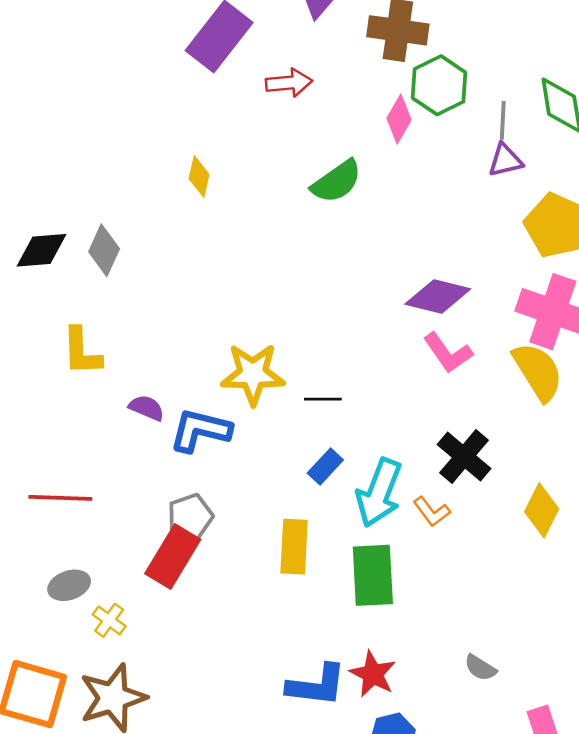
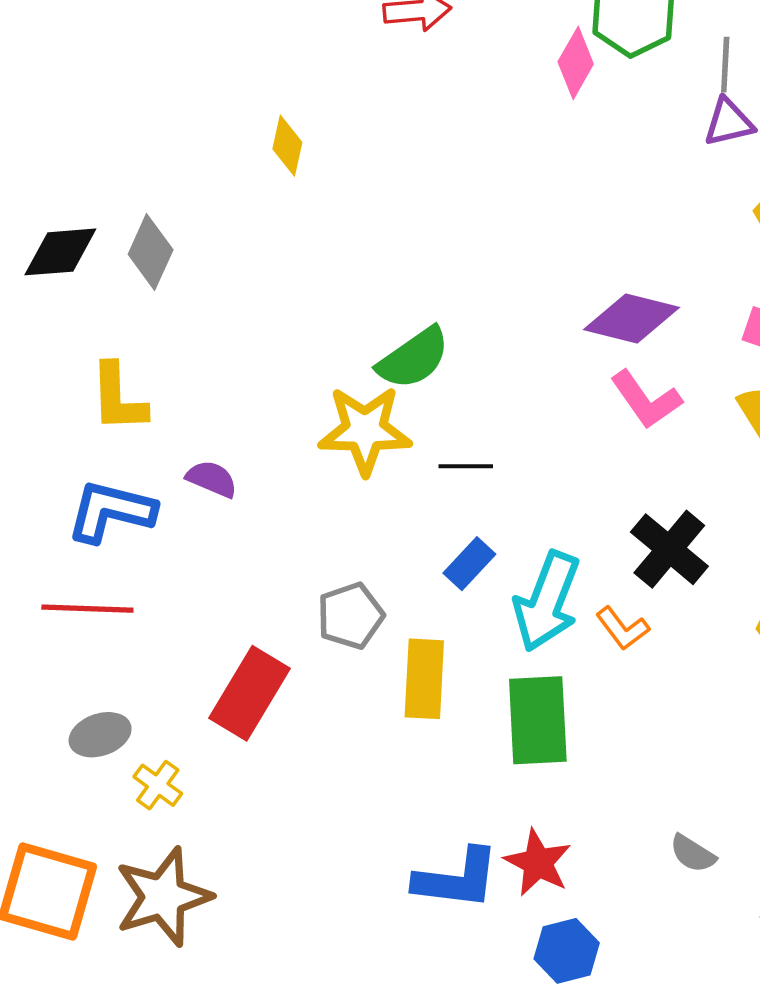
green semicircle: (337, 182) -> (414, 358), moved
blue L-shape: (200, 430) -> (111, 511), moved
gray pentagon: (190, 517) -> (350, 616), moved

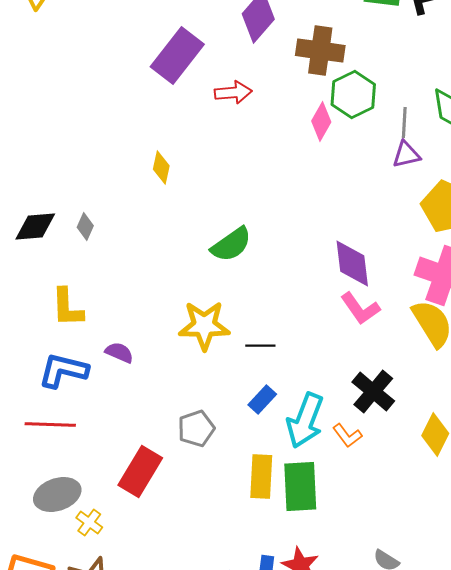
gray diamond: (151, 252) -> (85, 226), size x0.7
purple diamond: (631, 319) -> (352, 264), turned 69
green semicircle: (414, 358) -> (231, 244), moved
yellow rectangle: (424, 679) -> (261, 476), moved
gray ellipse: (100, 735) -> (57, 494), size x1.4

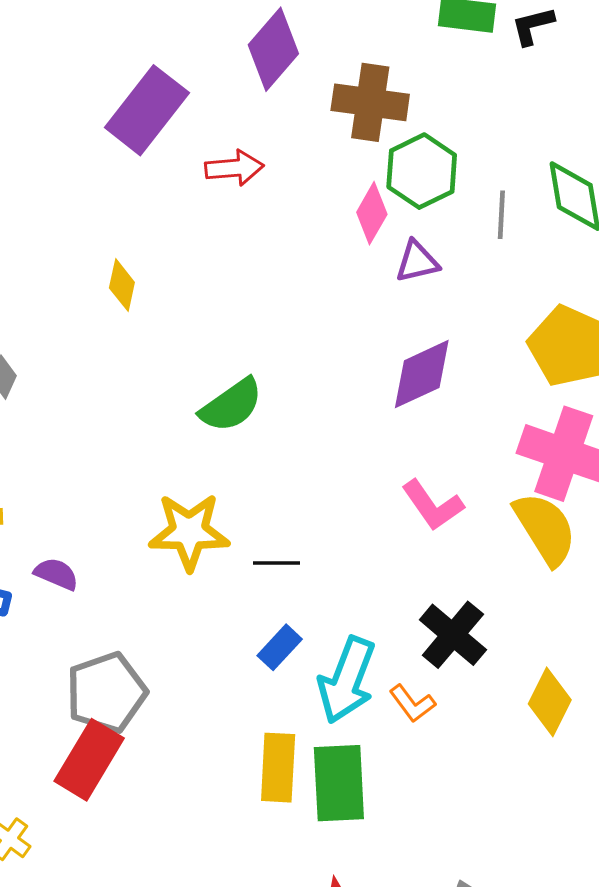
purple triangle: (406, 154) -> (417, 262), moved
purple diamond: (352, 264) -> (422, 374), moved, turned 72
gray pentagon: (196, 428) -> (106, 693), moved, size x1.4

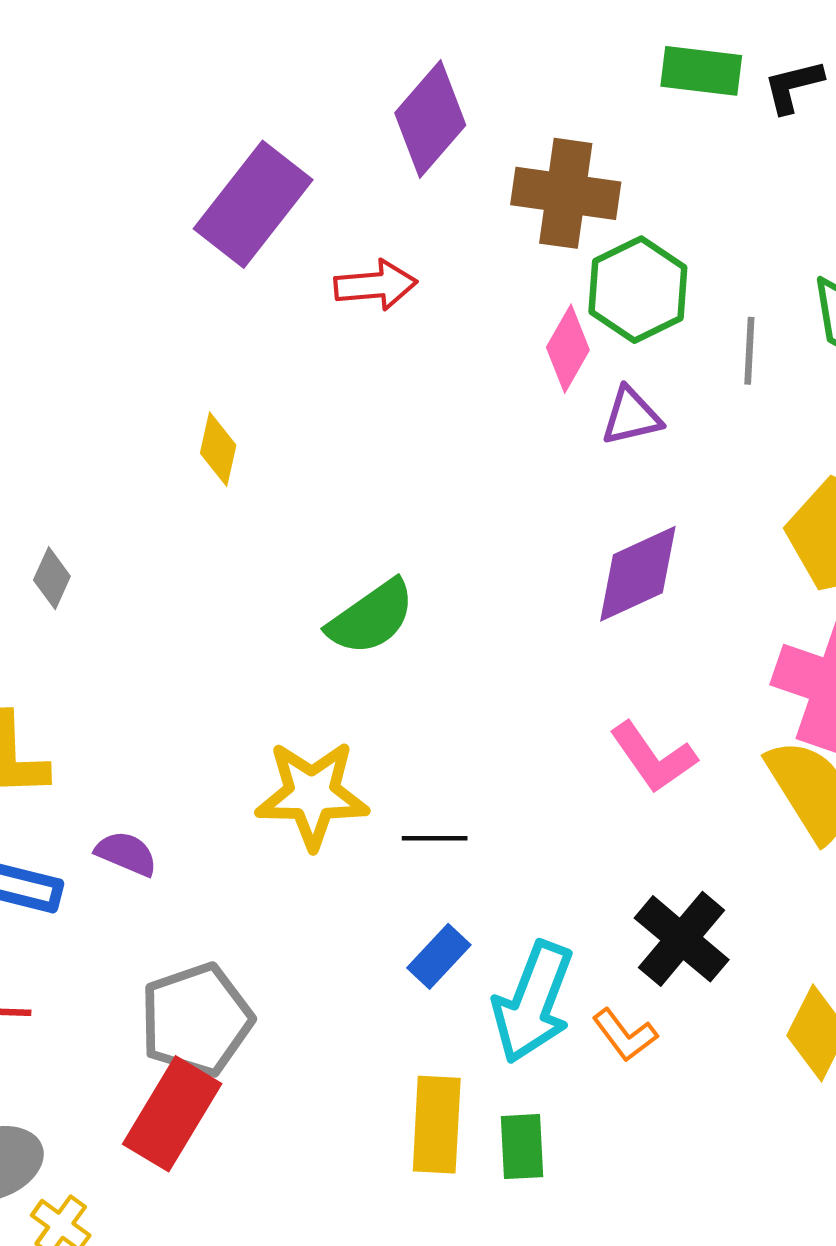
green rectangle: (339, 783) -> (522, 1147), size x0.6

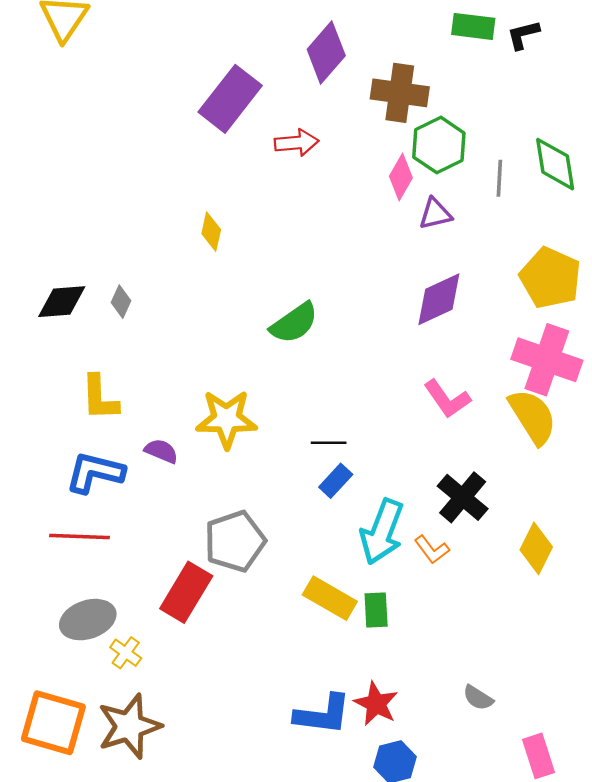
yellow star: (312, 795) -> (227, 419), moved
blue rectangle: (439, 956) -> (336, 481), moved
gray pentagon: (196, 1020) -> (235, 541), moved
yellow rectangle: (437, 1125) -> (330, 598), turned -63

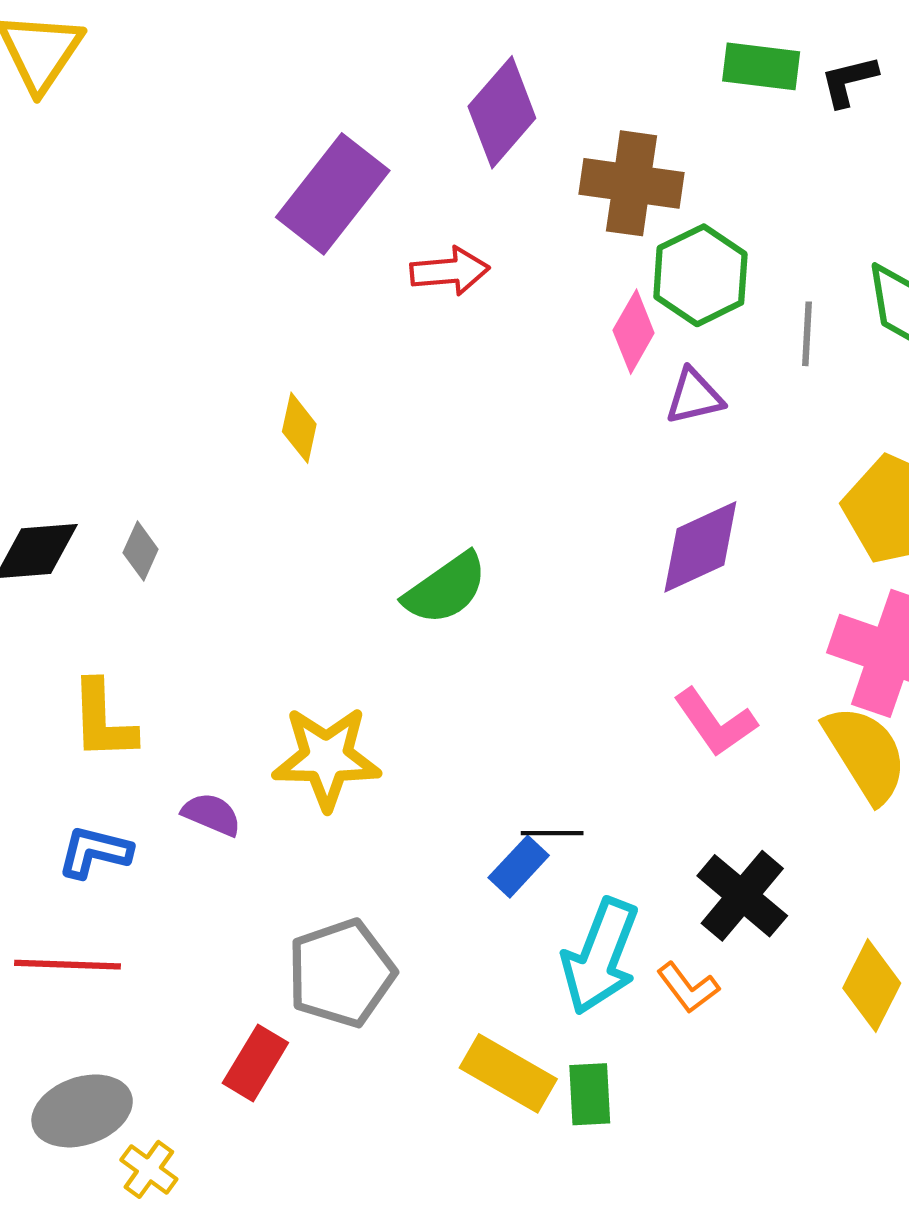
black line: (329, 443) -> (552, 833), moved
blue L-shape: (95, 472) -> (95, 852), size x0.7
red rectangle: (186, 592) -> (255, 1063), size x0.7

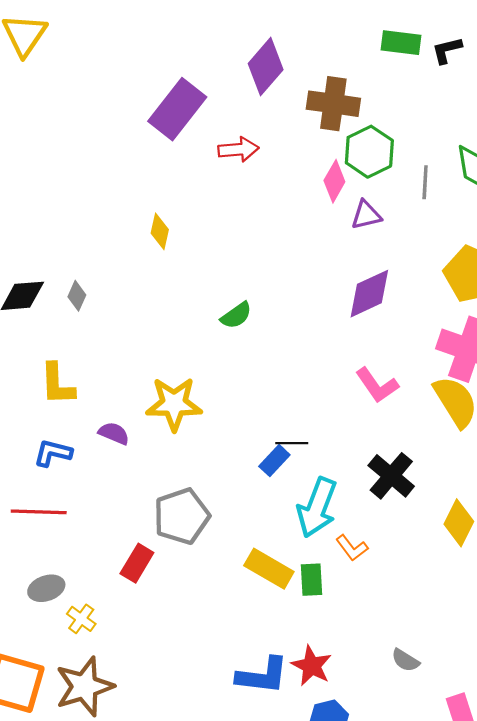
green semicircle: (446, 589) -> (236, 315), size x0.7
orange L-shape: (688, 988) -> (352, 548), moved
gray ellipse: (82, 1111) -> (46, 588), size x0.7

